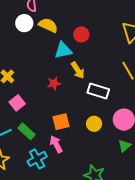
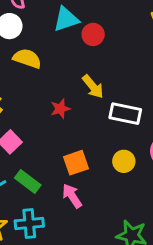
yellow semicircle: (48, 25) -> (27, 58), moved
cyan triangle: (63, 50) -> (66, 19), moved
cyan cross: (37, 159) -> (29, 223), moved, turned 30

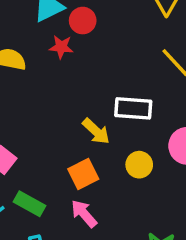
yellow arrow: (93, 87) -> (96, 131), moved
red star: (60, 109) -> (61, 47), moved, turned 30

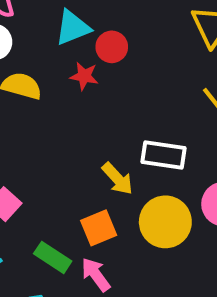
yellow circle: (139, 165) -> (165, 222), size x1.6
green rectangle: (29, 204) -> (53, 257), moved

